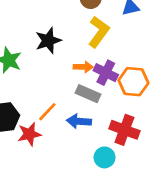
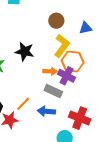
black star: (48, 41) -> (25, 51), turned 30
orange hexagon: (133, 82) -> (73, 61), moved

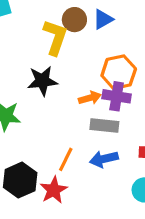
blue triangle: (86, 28) -> (103, 19), moved
yellow L-shape: (62, 46) -> (55, 37), moved

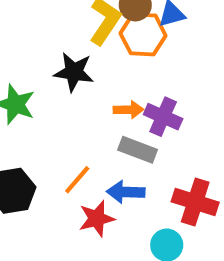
orange hexagon: (119, 72) -> (143, 34), moved
red star: (54, 190) -> (97, 219), moved

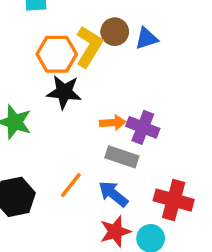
orange hexagon: (143, 34) -> (57, 54), moved
blue arrow: (126, 192) -> (113, 194), turned 40
red star: (97, 219) -> (115, 231), moved

